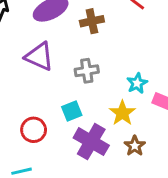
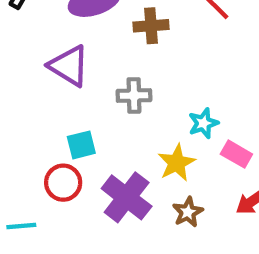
cyan square: (72, 111) -> (81, 145), moved
red circle: (34, 130) -> (63, 183), moved

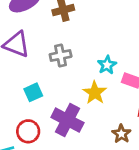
red circle: (63, 183) -> (28, 131), moved
brown star: (188, 212) -> (121, 134), moved

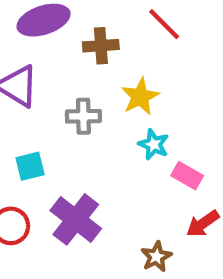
cyan star: (107, 65) -> (154, 144), turned -30
yellow star: (95, 93) -> (140, 97), moved

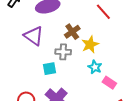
brown cross: (101, 46) -> (72, 32), moved, turned -35
cyan square: (30, 166) -> (49, 69), moved

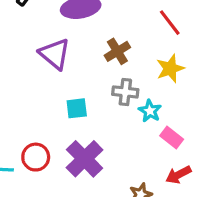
yellow star: (90, 45) -> (170, 68), moved
gray cross: (63, 52) -> (125, 92), moved

